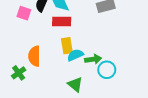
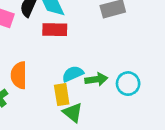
yellow rectangle: (67, 46) -> (62, 95), moved
cyan circle: (107, 70) -> (128, 84), moved

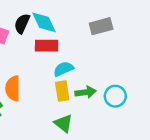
cyan semicircle: (73, 74) -> (63, 69), moved
yellow rectangle: (62, 95) -> (62, 91), moved

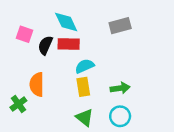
black semicircle: (22, 24) -> (45, 45), moved
green arrow: (85, 92) -> (120, 88), moved
cyan circle: (115, 96) -> (120, 116), moved

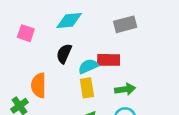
cyan diamond: (66, 22) -> (69, 20), turned -70
red rectangle: (69, 44) -> (109, 60), moved
black semicircle: (45, 45) -> (64, 54), moved

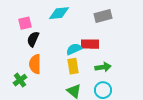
pink square: (26, 33) -> (25, 23), turned -32
black semicircle: (64, 54) -> (33, 39), moved

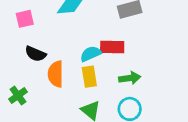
black semicircle: (33, 39) -> (35, 54), moved, turned -91
orange semicircle: (35, 64) -> (56, 74), moved

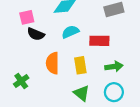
black semicircle: (35, 54) -> (36, 34), moved
cyan semicircle: (91, 54) -> (70, 32), moved

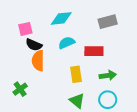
orange semicircle: (52, 63) -> (38, 61), moved

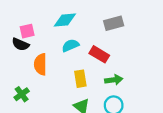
black semicircle: (34, 45) -> (21, 44), moved
red rectangle: (94, 51) -> (99, 54), turned 30

